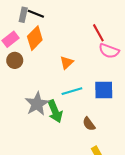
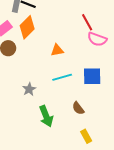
orange triangle: (67, 63) -> (57, 50), turned 32
gray star: (37, 104) -> (29, 89), size x0.6
green arrow: (55, 111) -> (46, 116), moved

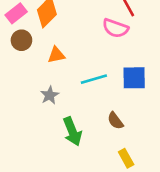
pink semicircle: (97, 39) -> (115, 28), moved
orange triangle: (57, 50) -> (56, 55), moved

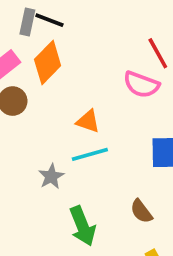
orange triangle: (56, 55) -> (88, 121), moved, turned 30
cyan line: (94, 79) -> (90, 154), moved

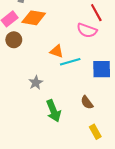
orange diamond: (48, 62) -> (34, 18), turned 55
cyan line: (90, 154) -> (70, 62), moved

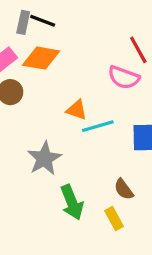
gray star: (36, 83) -> (44, 159), size x1.5
yellow rectangle: (95, 132) -> (114, 218), moved

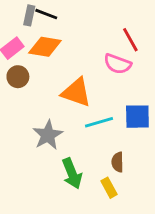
orange triangle: (77, 110) -> (76, 92), size x1.6
cyan line: (98, 126) -> (99, 122), moved
brown semicircle: (124, 189) -> (118, 162), turned 36

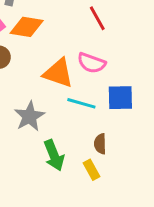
red line: (130, 40) -> (97, 18), moved
pink semicircle: (118, 64) -> (92, 63), moved
cyan line: (99, 122) -> (81, 103), turned 32

